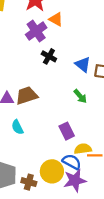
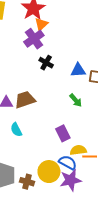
orange triangle: (56, 19) -> (41, 24), moved, turned 48
blue triangle: (83, 64) -> (78, 70), turned -42

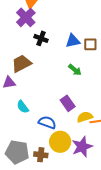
brown trapezoid: (25, 100) -> (21, 64), moved
blue semicircle: (68, 162) -> (47, 122), moved

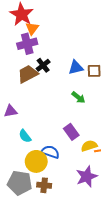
purple cross: (26, 17) -> (27, 44), turned 30
black cross: (41, 38) -> (43, 65), turned 32
brown trapezoid: (21, 64) -> (28, 74), moved
yellow circle: (60, 142) -> (36, 161), moved

